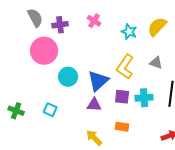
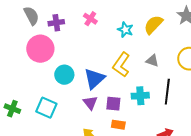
purple square: (122, 97) -> (113, 104), moved
purple triangle: (94, 105) -> (90, 103), turned 49
cyan square: (50, 110) -> (46, 108), size x1.5

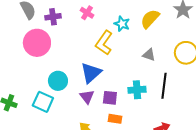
yellow L-shape: (121, 65) -> (104, 43), moved
cyan circle: (64, 75) -> (58, 81), moved

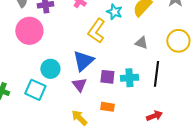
purple square: (110, 98) -> (107, 77), moved

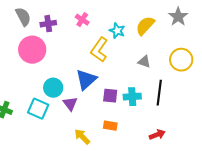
purple triangle: (79, 85) -> (70, 104), moved

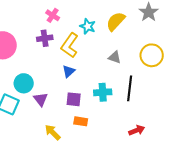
purple cross: (48, 24) -> (45, 38), moved
blue triangle: (86, 80) -> (69, 71), moved, size x0.6
purple square: (110, 96) -> (74, 99), moved
red arrow: (157, 135) -> (137, 130), moved

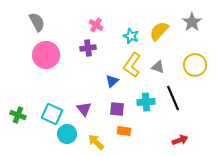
yellow L-shape: (70, 45) -> (132, 65), moved
cyan circle: (24, 83) -> (67, 134), moved
black line: (130, 88) -> (173, 98), turned -30

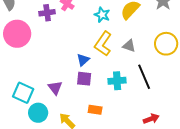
purple cross: (88, 48) -> (47, 13), moved
purple square: (117, 109) -> (84, 79), moved

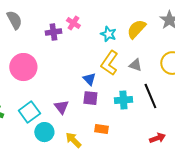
pink circle: (17, 34) -> (23, 67), moved
blue triangle: (83, 60) -> (89, 79), turned -32
cyan square: (23, 93) -> (29, 112), turned 30

